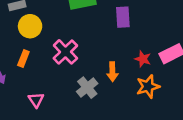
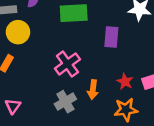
pink cross: (65, 52) -> (67, 64), moved

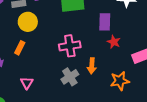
pink cross: (67, 64) -> (70, 46), turned 30
red star: (125, 82) -> (114, 42), moved

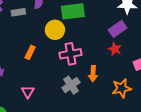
yellow circle: (28, 22) -> (55, 30), moved
purple rectangle: (105, 22) -> (118, 29), moved, turned 54
orange rectangle: (20, 48) -> (30, 52), moved

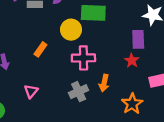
purple rectangle: (118, 29) -> (138, 39), turned -66
orange star: (122, 88) -> (132, 104), turned -30

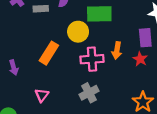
orange rectangle: (40, 49) -> (49, 53), size x1.5
orange arrow: (104, 83) -> (117, 50), moved

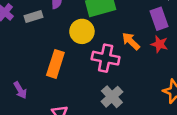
orange arrow: (117, 50) -> (131, 41), turned 140
pink cross: (92, 59) -> (106, 58), turned 30

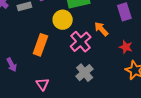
red star: (159, 44) -> (126, 47), moved
pink cross: (106, 58) -> (81, 42), turned 35

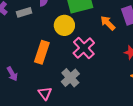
orange arrow: (101, 29) -> (108, 23), moved
gray cross: (85, 73) -> (70, 78), moved

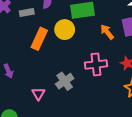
pink cross: (84, 48) -> (96, 64), moved, turned 30
orange rectangle: (42, 52) -> (39, 39), moved

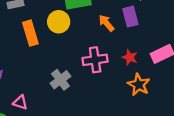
orange rectangle: (39, 39) -> (30, 33), turned -40
pink triangle: (38, 94) -> (20, 102), moved, turned -40

